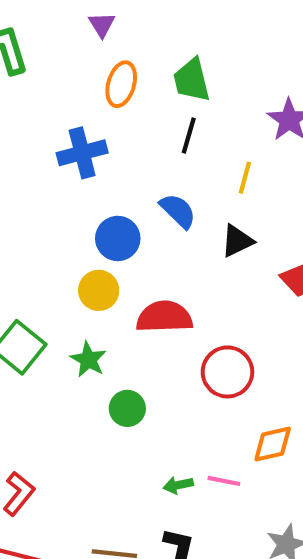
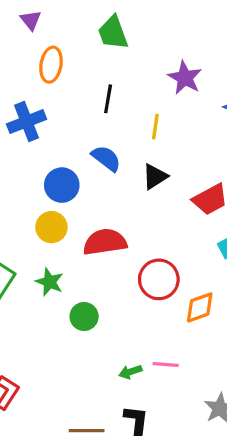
green trapezoid: (192, 80) -> (113, 33), moved
orange diamond: (273, 444) -> (200, 307), moved

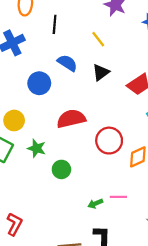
black line: (108, 99) -> (55, 24), moved
yellow line: (155, 127) -> (98, 39), turned -42
yellow circle: (51, 227) -> (14, 120), moved

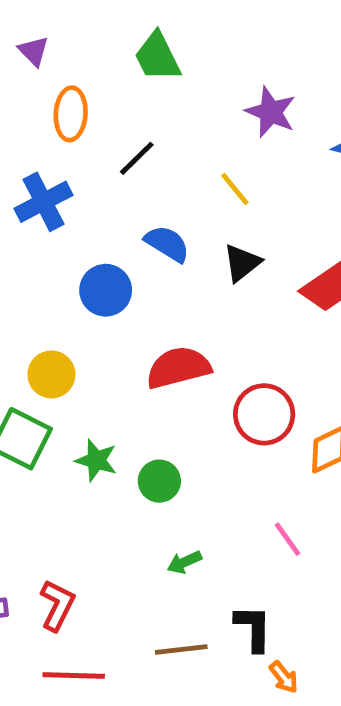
black line: (55, 24) -> (137, 158), turned 42
green star: (36, 148) -> (96, 460), moved
pink line: (118, 197) -> (288, 539), turned 56
green arrow: (95, 204) -> (184, 562), moved

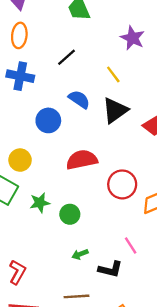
orange ellipse: (71, 114) -> (19, 35), moved
blue cross: (43, 202) -> (20, 76), turned 36
black triangle: (242, 263) -> (115, 110), size x1.4
green star: (96, 460) -> (40, 203), turned -30
black L-shape: (253, 628) -> (110, 269), moved, turned 100

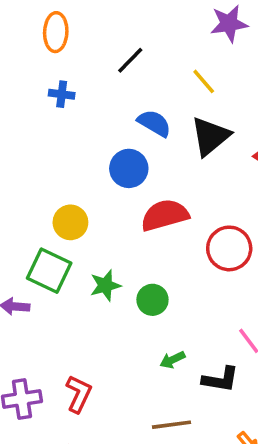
purple star: (133, 38) -> (229, 24), turned -30
blue cross: (20, 76) -> (62, 94), size x0.6
blue circle: (48, 120) -> (129, 168), moved

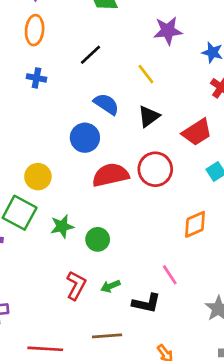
black triangle: (210, 136) -> (149, 116), size x0.7
red circle: (229, 248) -> (155, 169), moved
red L-shape: (79, 394) -> (76, 285), moved

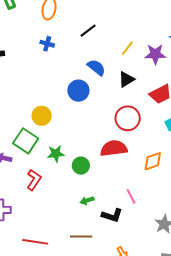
purple star: (168, 31) -> (155, 54), moved
yellow line: (146, 74) -> (127, 48), turned 70
red semicircle: (111, 175) -> (114, 148), moved
red L-shape: (76, 285) -> (34, 180), moved

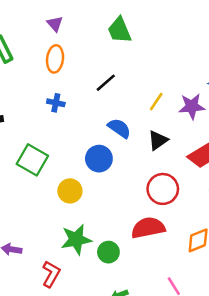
yellow circle: (42, 116) -> (70, 191), moved
green square: (26, 141) -> (32, 160), moved
green star: (56, 154) -> (76, 239), size x1.4

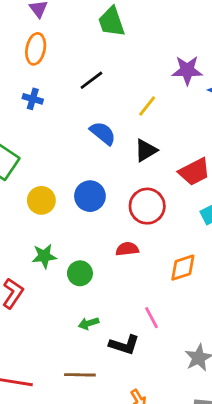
purple star: (192, 106) -> (187, 70), moved
blue circle: (99, 159) -> (90, 196), moved
red semicircle: (148, 228) -> (127, 249), size x0.6
green star: (76, 239) -> (44, 256), size x0.7

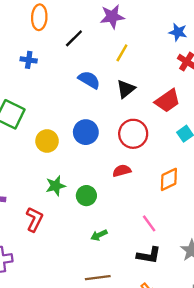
orange ellipse: (36, 49) -> (39, 17), moved
purple star: (187, 70) -> (112, 17), moved
black L-shape: (124, 345) -> (149, 255), moved

